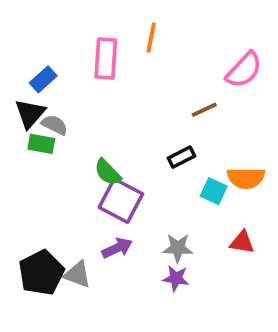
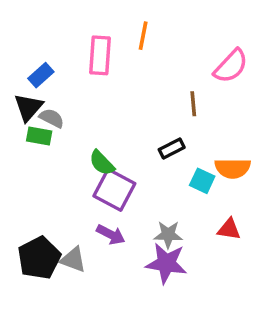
brown line: (204, 110) -> (193, 104), turned -70
purple arrow: (117, 248) -> (111, 235), turned 52
purple star: (176, 278) -> (166, 263), size x1.6

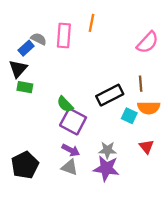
brown line: (193, 104) -> (141, 84), moved
gray semicircle: (52, 118) -> (39, 39), moved
black rectangle: (172, 149) -> (110, 95), size x1.6
red triangle: (229, 229) -> (146, 147), turned 42
gray triangle: (73, 260) -> (70, 167), moved

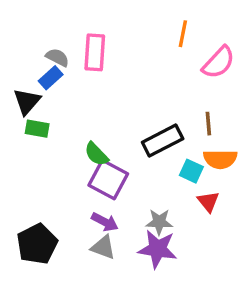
orange line: (91, 23) -> (183, 34), moved
blue rectangle: (26, 48) -> (51, 78), moved
red triangle: (146, 147) -> (208, 202), moved

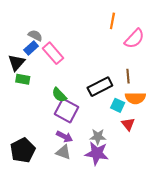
pink rectangle: (95, 52) -> (53, 53), moved, turned -45

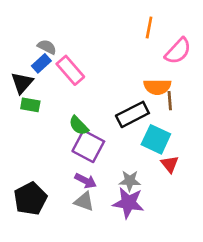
orange semicircle: (135, 98) -> (157, 87), moved
cyan square: (118, 105) -> (156, 139), size x1.5

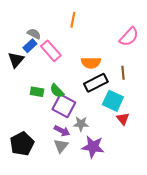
orange line: (149, 28) -> (73, 20), moved
orange semicircle: (157, 87) -> (91, 63), moved
green rectangle: (30, 105) -> (37, 92), moved
gray star: (130, 181) -> (81, 124), moved
gray triangle: (84, 201) -> (61, 146), turned 49

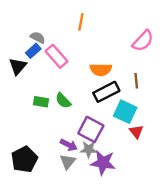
purple square: (64, 106) -> (91, 129), moved
gray star: (81, 124) -> (89, 149), moved

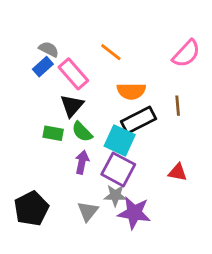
orange line: (81, 22) -> (111, 52), moved, turned -63
black triangle: (18, 66) -> (72, 106), moved
cyan square: (125, 112) -> (120, 140), moved
red triangle: (136, 132) -> (178, 172), turned -40
purple arrow: (69, 145) -> (82, 162), moved, turned -105

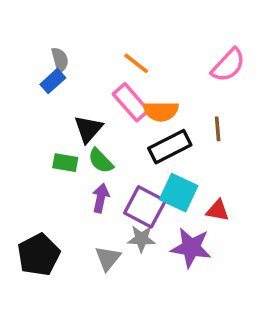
gray semicircle: (49, 49) -> (60, 60), turned 48
pink rectangle: (73, 74) -> (131, 102), moved
cyan square: (120, 140) -> (179, 193), moved
purple star: (134, 213) -> (191, 248), moved

